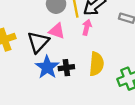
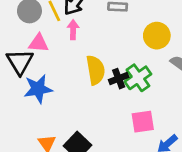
blue star: (47, 67) -> (38, 89), turned -30
black cross: (66, 68) -> (119, 79), moved

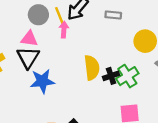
pink arrow: (73, 30) -> (64, 30), moved
pink triangle: (39, 43) -> (29, 39), moved

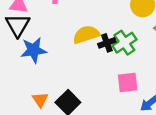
yellow semicircle: (92, 68) -> (86, 35), turned -100

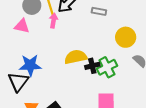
black triangle: (18, 25) -> (18, 82), moved

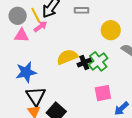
pink arrow: (53, 21) -> (40, 27), turned 56
pink triangle: (22, 26) -> (22, 35), moved
black triangle: (18, 82) -> (36, 96), moved

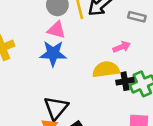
pink arrow: (40, 27) -> (122, 47), moved
blue star: (26, 72) -> (53, 54), moved

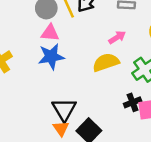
black cross: (125, 81) -> (133, 102), moved

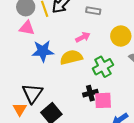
blue star: (51, 57) -> (43, 51), moved
orange triangle: (61, 129) -> (20, 109), moved

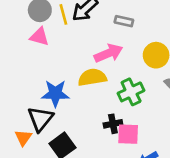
pink arrow: (83, 37) -> (108, 53), size x1.5
blue star: (43, 51) -> (55, 93), moved

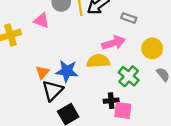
pink triangle: (39, 37) -> (42, 21), moved
green cross: (131, 92) -> (129, 76), turned -30
orange triangle: (23, 138) -> (42, 72), moved

